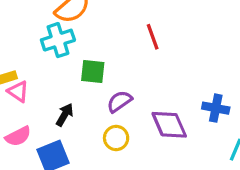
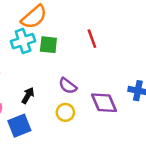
green square: (93, 72) -> (48, 45), moved
purple semicircle: (119, 101) -> (68, 86), turned -108

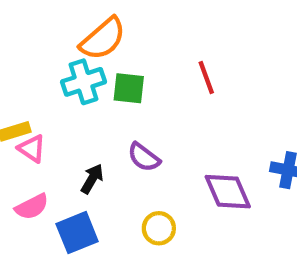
purple semicircle: (68, 86) -> (144, 157), moved
yellow circle: (65, 112) -> (159, 228), moved

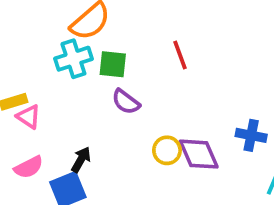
purple semicircle: (144, 157) -> (126, 102), moved
black arrow: (92, 179) -> (81, 160), moved
yellow circle: (159, 228) -> (167, 150), moved

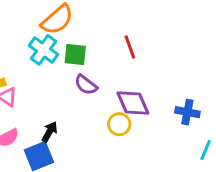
cyan cross: (73, 59) -> (43, 50), turned -36
purple diamond: (199, 154) -> (133, 103), moved

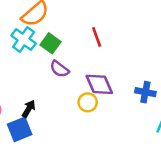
green square: (75, 55) -> (50, 43), turned 30

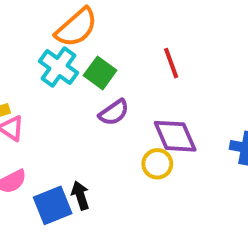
purple semicircle: (59, 69) -> (114, 112), turned -72
black arrow: (29, 109) -> (80, 195), moved, turned -48

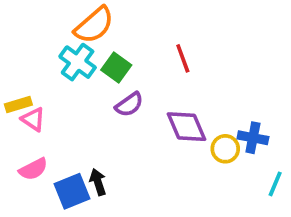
yellow circle: (157, 164) -> (225, 149), moved

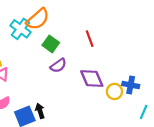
cyan cross: (78, 62) -> (21, 29), moved

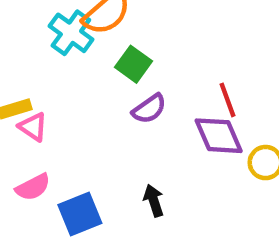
red line: (90, 39) -> (227, 100), moved
black arrow: (40, 111) -> (154, 201), moved

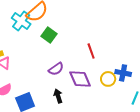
purple semicircle: (149, 109) -> (56, 69), moved
purple diamond: (219, 136) -> (80, 79), moved

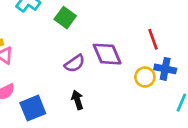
red line: (91, 51) -> (153, 39), moved
purple diamond: (80, 79) -> (107, 54), moved

